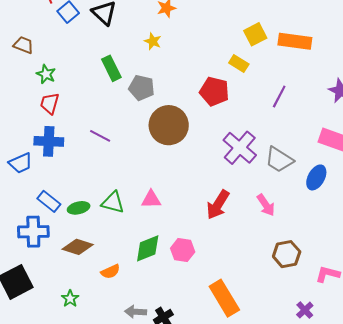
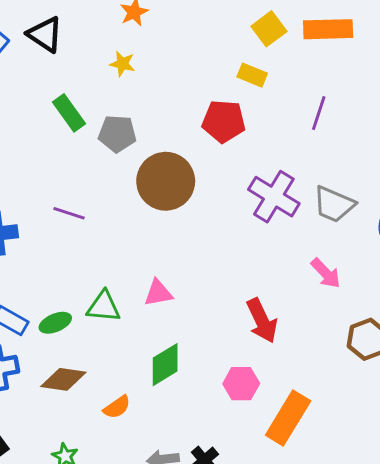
red arrow: (218, 205) -> (262, 321), moved, turned -48
pink hexagon: (183, 250) -> (241, 384), moved
orange rectangle: (224, 298) -> (288, 418), turned 72

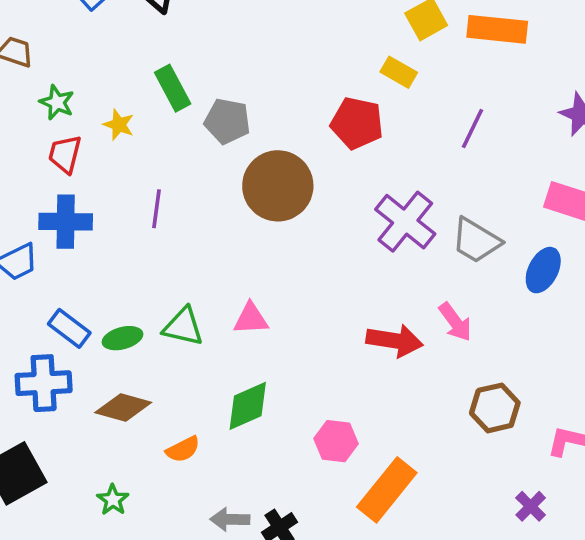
yellow star: (122, 64) -> (119, 125), moved
purple line: (69, 213) -> (157, 209), turned 72
red arrow: (262, 321) -> (394, 341), moved, turned -63

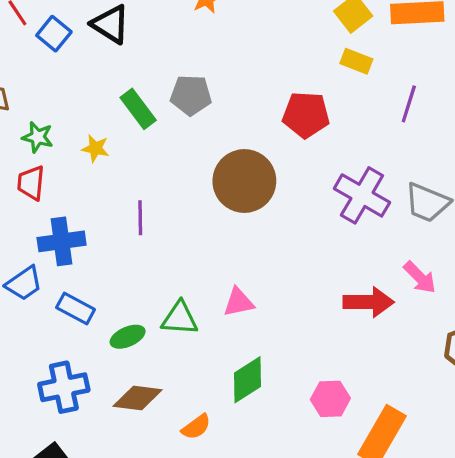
yellow rectangle: (399, 72) -> (356, 61), moved
gray pentagon: (227, 121) -> (191, 95), moved
red trapezoid: (65, 154) -> (31, 183), moved
blue rectangle: (69, 328) -> (76, 309), moved

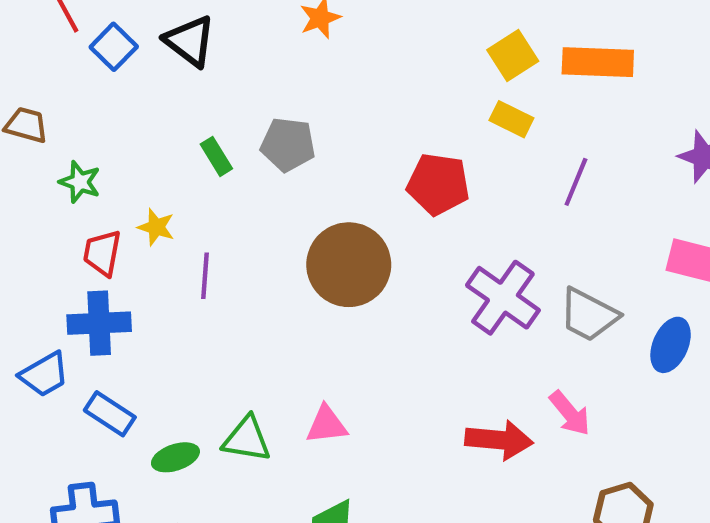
green rectangle: (138, 109) -> (216, 156), size x0.7
yellow star: (95, 148) -> (156, 227), moved
red trapezoid: (31, 183) -> (102, 253), moved
purple line: (140, 218) -> (205, 276), moved

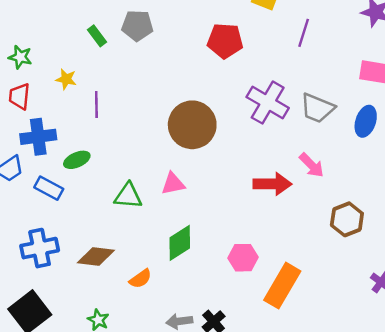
red trapezoid: (102, 253) -> (19, 96), moved
brown circle: (349, 265) -> (192, 125), moved
green ellipse: (175, 457) -> (77, 160), moved

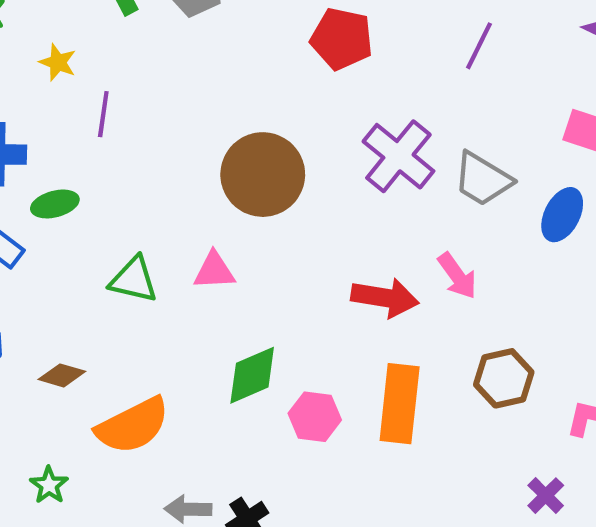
green diamond: (180, 243) -> (252, 375), moved
brown diamond: (96, 256) -> (62, 375), size x0.7
orange semicircle: (140, 279) -> (133, 426), size x1.8
orange rectangle: (282, 286) -> (400, 404), moved, turned -33

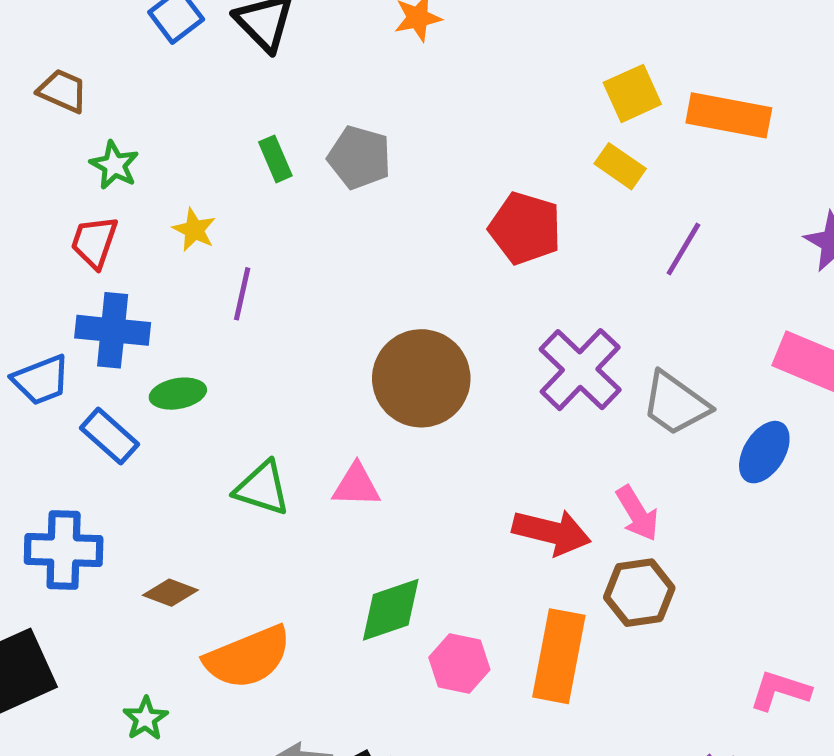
brown hexagon: (504, 378) -> (639, 593), moved

